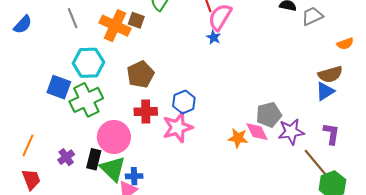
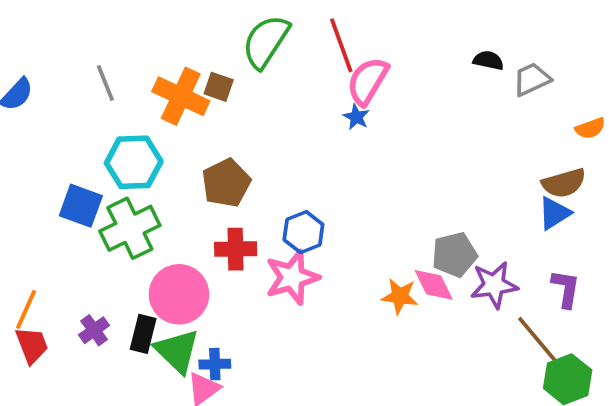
red trapezoid: (31, 179) -> (32, 345), moved

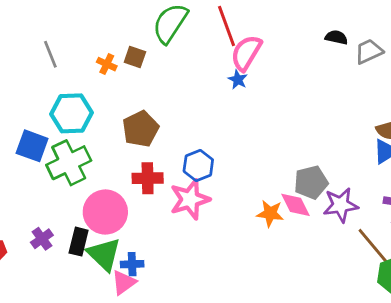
orange cross: (181, 96) -> (107, 64), size x0.5

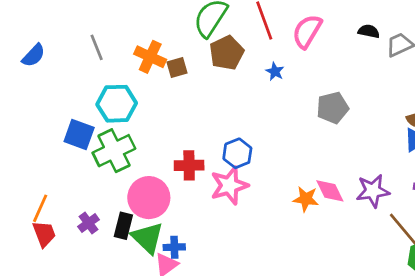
pink semicircle: (246, 53) -> (307, 31), moved
brown square: (135, 57) -> (177, 67), moved, turned -35
orange cross: (107, 64) -> (150, 57), size x1.6
brown pentagon: (141, 129) -> (227, 53), moved
gray pentagon: (311, 182) -> (333, 108), moved

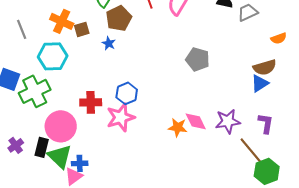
gray line: (97, 47) -> (22, 29), moved
blue star: (275, 72) -> (109, 43), moved
cyan hexagon: (117, 104) -> (53, 56), moved
gray pentagon: (333, 108) -> (198, 59), turned 30

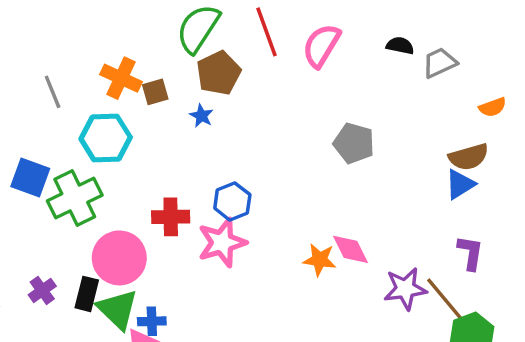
purple star: (228, 121) -> (405, 289), moved

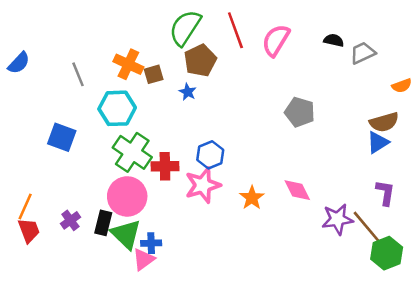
green cross: (75, 198) -> (132, 152), moved, turned -30
orange star: (320, 260) -> (252, 198), moved, turned 30

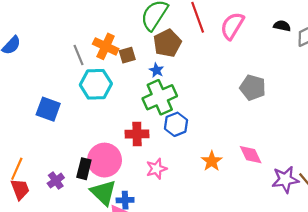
gray line: (78, 74) -> (79, 55), moved
green cross: (132, 152) -> (160, 97), moved, turned 32
pink star: (203, 185) -> (156, 169), moved, size x0.7
black rectangle: (103, 223) -> (84, 169), moved

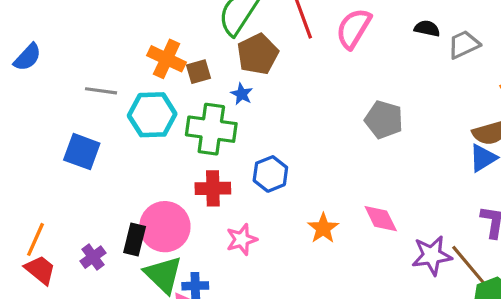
gray line: (79, 55) -> (101, 91), moved, turned -60
green cross: (160, 97) -> (211, 129), moved, turned 32
red trapezoid: (20, 189) -> (40, 270), turned -30

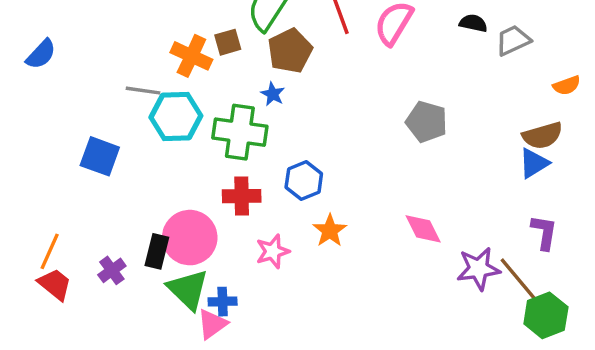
brown square: (198, 72) -> (228, 42), moved
gray line: (101, 91) -> (143, 91), moved
orange star: (323, 228) -> (330, 231), moved

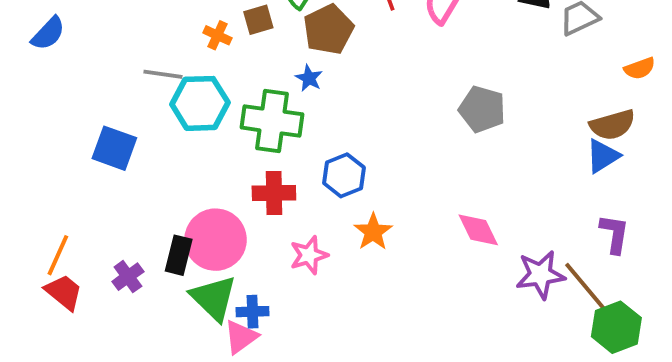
orange cross: (191, 56) -> (217, 35), size x0.6

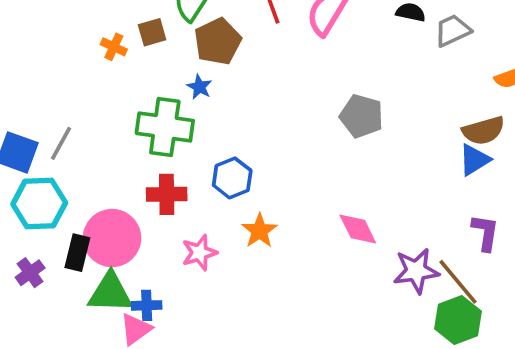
gray line: (163, 74) -> (61, 143), moved, turned -69
cyan hexagon: (200, 103) -> (39, 203), moved
green triangle: (214, 298) -> (110, 293), turned -42
green hexagon: (616, 327) -> (458, 320), moved

